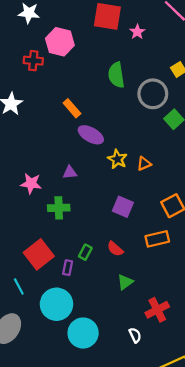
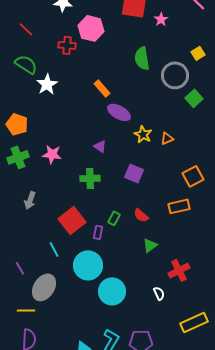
purple triangle: (70, 172) -> (100, 146), turned 40
pink star: (31, 184) -> (52, 154), moved
purple square: (123, 207) -> (134, 173), moved

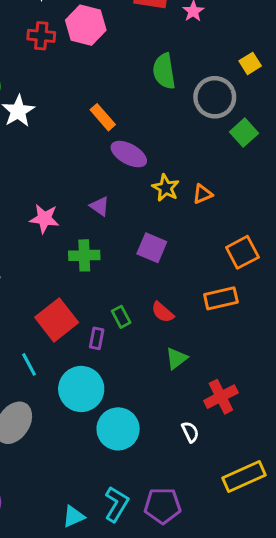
red cross: (67, 45) -> (41, 36), moved
pink star: (52, 154) -> (44, 219), moved
green rectangle: (114, 218) -> (121, 317), turned -56

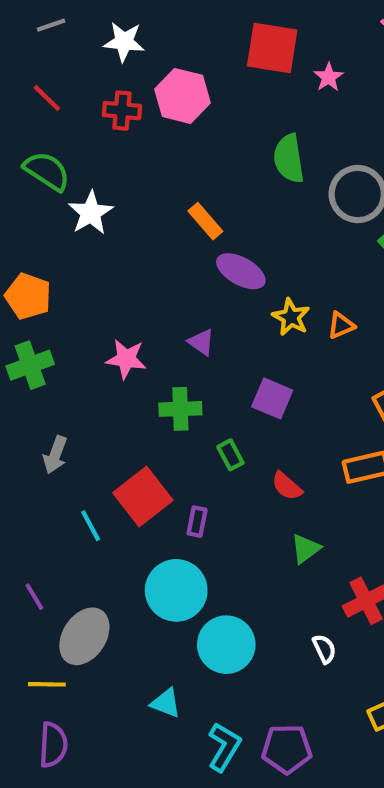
green rectangle: (121, 317) -> (230, 455), moved
cyan line: (29, 364) -> (91, 526), moved
cyan triangle: (74, 516) -> (166, 703), moved, turned 45

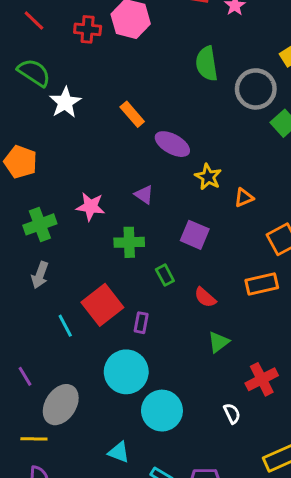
orange rectangle: (205, 221) -> (132, 114), moved
orange triangle: (341, 325) -> (244, 198), moved
green cross: (30, 365) -> (40, 224), moved

